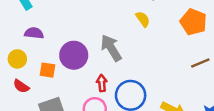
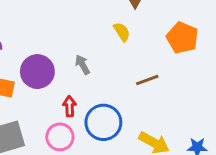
gray arrow: (111, 48) -> (83, 65), size x0.6
brown line: (200, 63) -> (147, 80), moved

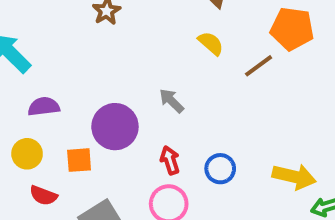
brown line: (147, 80) -> (259, 66), moved
blue circle: (103, 122) -> (220, 169), size x0.6

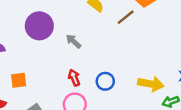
purple circle: (115, 127) -> (39, 26), moved

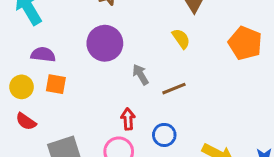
brown line: (126, 17) -> (174, 89), moved
orange square: (19, 80) -> (56, 84), moved

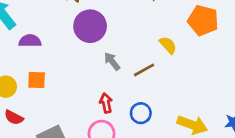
yellow semicircle: (181, 39) -> (168, 45), moved
purple circle: (105, 43) -> (90, 26), moved
purple semicircle: (43, 55) -> (30, 41), moved

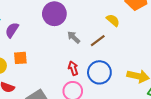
purple semicircle: (30, 41) -> (12, 30), turned -49
blue circle: (141, 113) -> (99, 72), size x1.5

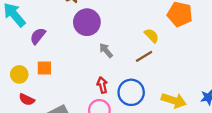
brown line: (98, 41) -> (144, 56), moved

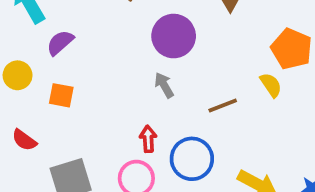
purple circle: (87, 22) -> (174, 36), moved
yellow semicircle: (152, 36) -> (271, 85), moved
yellow circle: (19, 74) -> (18, 75), moved

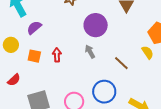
brown line: (223, 106) -> (121, 63), turned 63
red arrow: (148, 139) -> (57, 55), moved
red semicircle: (24, 140) -> (14, 80), turned -80

